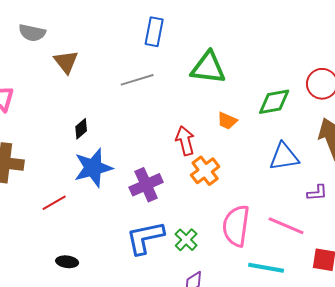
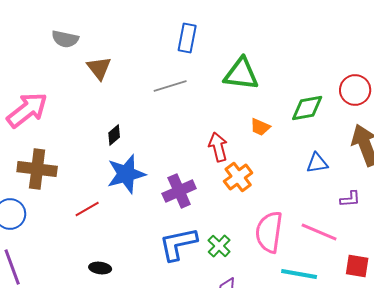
blue triangle: (284, 157) -> (317, 163), size x0.7

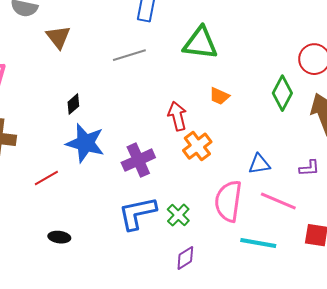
green diamond: (307, 108) -> (282, 93), moved, turned -52
blue triangle: (317, 163) -> (259, 164), moved
blue star: (126, 174) -> (85, 143), turned 30

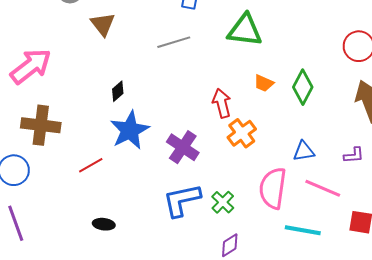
green diamond: (282, 93) -> (303, 87), moved
blue star: (85, 143) -> (130, 130), turned 30
purple cross: (138, 160) -> (183, 147), turned -32

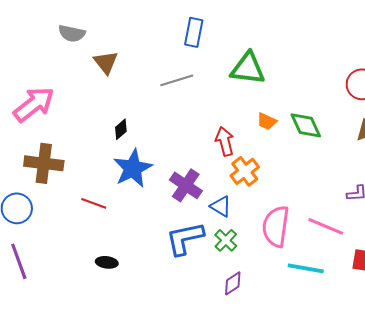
green diamond: (303, 87) -> (306, 125), turned -52
blue triangle: (304, 151) -> (221, 206), moved, turned 40
red line: (91, 165) -> (94, 203), turned 50

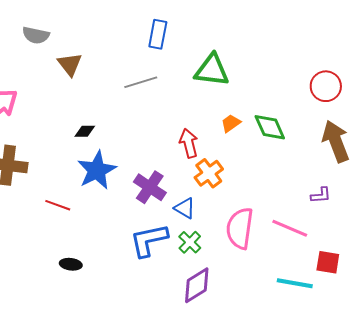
orange trapezoid: (267, 121) -> (231, 123), turned 120
black diamond: (121, 129) -> (85, 131), turned 40
cyan line: (306, 268) -> (295, 283), moved
purple diamond: (233, 283) -> (197, 285), size x1.5

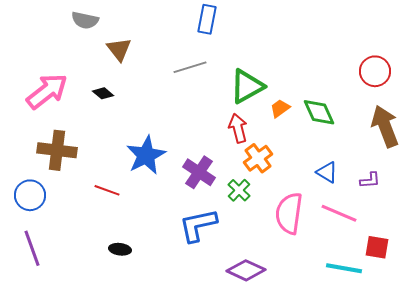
green triangle: (212, 70) -> (247, 86), moved, turned -36
black diamond: (85, 131) -> (103, 93), moved, turned 40
blue triangle: (185, 208) -> (327, 172), moved
green cross: (190, 242) -> (239, 190), moved
purple diamond: (197, 285) -> (246, 270), turned 57

